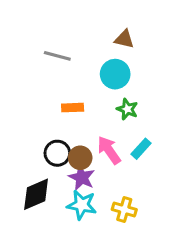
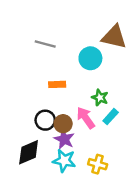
brown triangle: (124, 39) -> (114, 37), moved, size x1.6
green star: (127, 109) -> (100, 98), moved

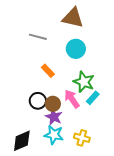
brown triangle: (114, 37) -> (73, 18), moved
orange rectangle: (57, 84) -> (48, 71), turned 48
green star: (100, 98) -> (84, 82), size x1.5
black diamond: (29, 152) -> (22, 141), moved

